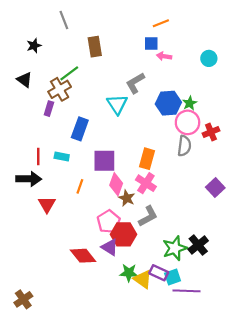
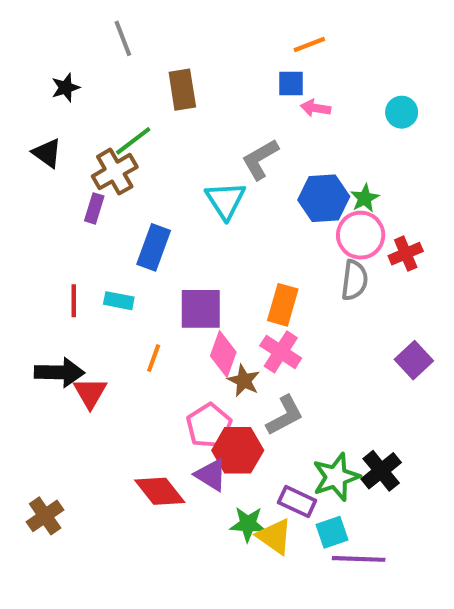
black arrow: (29, 179) -> (59, 372), moved
purple rectangle: (159, 273) -> (297, 502), moved
brown cross: (23, 299) -> (45, 516), moved

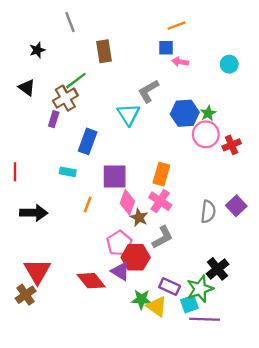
gray semicircle: (354, 280) -> (208, 212), moved
red line: (74, 301) -> (15, 172), moved
red triangle: (90, 393) -> (37, 271), moved, size x1.4
green star: (336, 477) -> (200, 289), moved

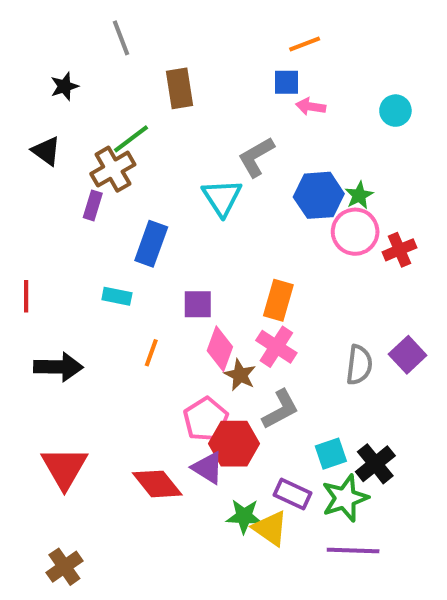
purple square: (115, 177) -> (198, 304), size x0.7
brown cross: (26, 295) -> (64, 567), moved
cyan square: (189, 304) -> (331, 454), moved

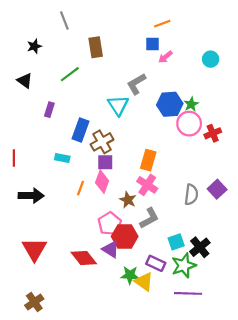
pink arrow: (311, 107) -> (165, 57), turned -48
brown cross: (113, 169) -> (102, 142), moved
pink diamond: (220, 349) -> (102, 182), moved

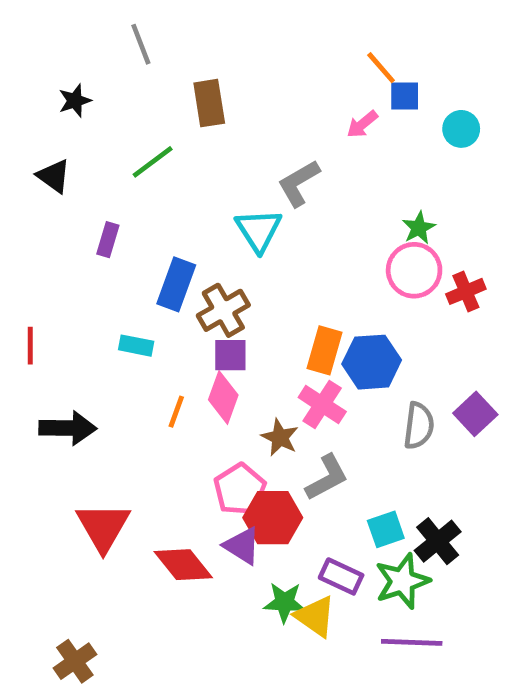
orange line: (162, 24) -> (381, 68), moved, turned 70
blue square: (153, 44) -> (405, 96), moved
blue hexagon: (170, 104) -> (372, 362), moved
red triangle: (34, 249) -> (103, 527), moved

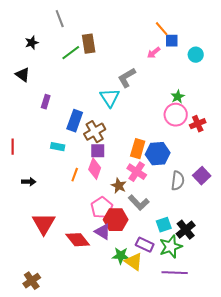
green line: (153, 162) -> (71, 53), moved
black arrow: (68, 428) -> (29, 182), size x0.6
gray L-shape: (327, 478) -> (139, 203), turned 75

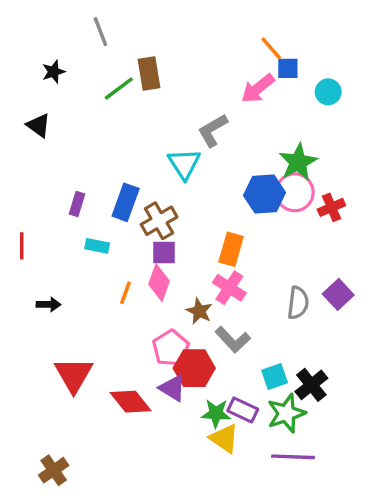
pink arrow: (154, 53) -> (258, 89), size x1.5
green star: (178, 97) -> (298, 162), size x1.6
purple rectangle: (46, 102) -> (77, 204), moved
blue hexagon: (158, 154) -> (265, 194), moved
green star: (121, 256) -> (216, 413), moved

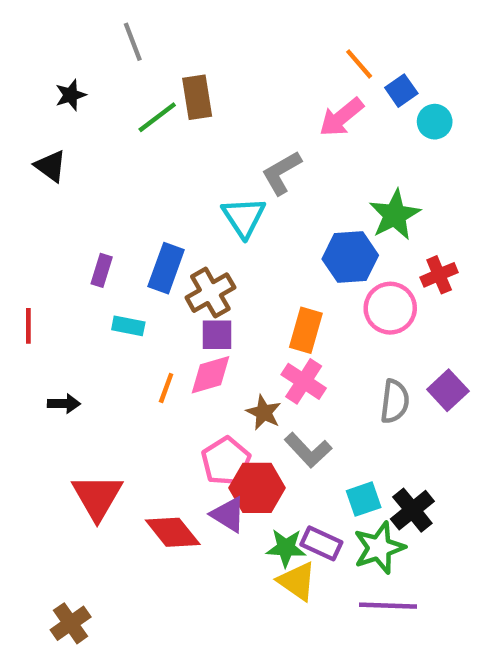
blue square: (288, 68) -> (401, 91), moved, turned -35
pink circle: (295, 192) -> (390, 308), moved
pink diamond: (159, 283) -> (210, 375), turned 54

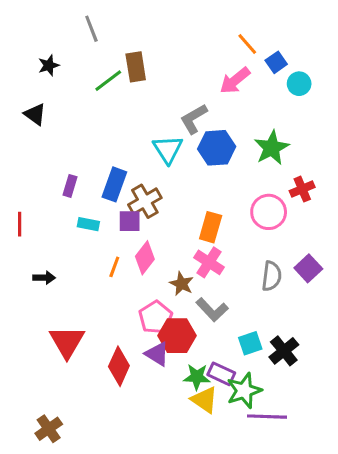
blue hexagon: (350, 257) -> (217, 148), moved
purple square: (217, 335) -> (130, 221), moved
pink diamond: (210, 375) -> (145, 258), turned -36
red diamond: (173, 532) -> (119, 366), turned 63
green star: (379, 548) -> (244, 391), moved

